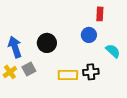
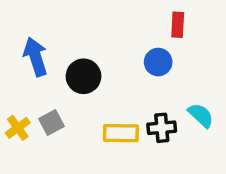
blue arrow: (15, 47) -> (36, 57), moved
cyan semicircle: (113, 51) -> (201, 115), moved

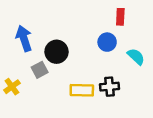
cyan semicircle: (201, 115) -> (136, 57), moved
gray square: (52, 122) -> (40, 70), moved

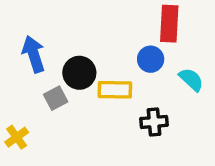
red rectangle: (120, 17) -> (169, 24), size x1.5
yellow cross: (12, 87) -> (17, 137), moved
yellow rectangle: (82, 90) -> (115, 90), moved

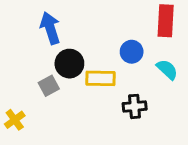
red rectangle: (169, 24) -> (166, 21), moved
blue arrow: (34, 54) -> (50, 28), moved

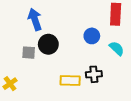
yellow rectangle: (101, 78) -> (70, 80), moved
gray square: (49, 86) -> (29, 53), moved, turned 32

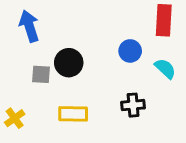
blue arrow: (35, 19) -> (29, 26), moved
yellow rectangle: (70, 80) -> (73, 114), moved

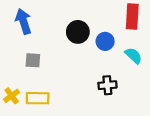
black circle: (69, 63) -> (78, 32), moved
yellow rectangle: (73, 114) -> (38, 98), moved

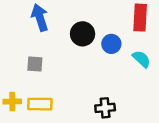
blue arrow: (23, 21) -> (40, 18), moved
black cross: (107, 85) -> (105, 108), moved
yellow cross: (12, 96) -> (12, 102), turned 35

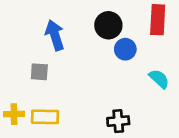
blue arrow: (40, 18) -> (55, 35), moved
black circle: (83, 34) -> (108, 25), moved
cyan semicircle: (141, 59) -> (159, 79), moved

